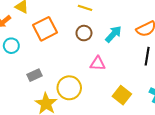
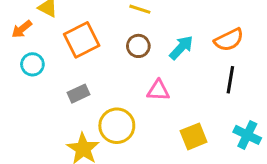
gray rectangle: (34, 75) -> (78, 94), moved
yellow square: (122, 95) -> (194, 136), turned 30

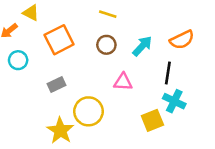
black line: (230, 80) -> (168, 73), moved
cyan cross: (247, 135) -> (174, 101), moved

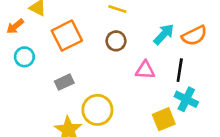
cyan arrow: (142, 46) -> (164, 34), moved
pink triangle: (123, 82) -> (145, 70), moved

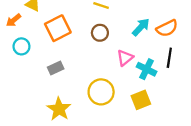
pink triangle: (145, 70) -> (125, 58), turned -42
black line: (180, 70) -> (169, 58), moved
cyan cross: (186, 99) -> (147, 69), moved
yellow circle: (97, 110) -> (101, 92), moved

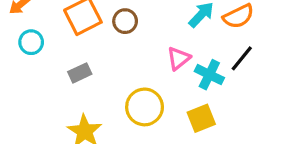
brown circle: (100, 33) -> (125, 21), moved
black line: (169, 58) -> (242, 58), turned 30

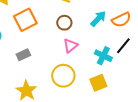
brown circle: (125, 21) -> (64, 23), moved
pink triangle: (179, 58) -> (70, 46), moved

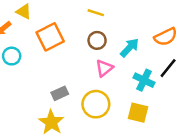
cyan arrow: (98, 19) -> (130, 48), moved
gray rectangle: (23, 55) -> (60, 93), moved
yellow square: (98, 83) -> (138, 113), turned 36

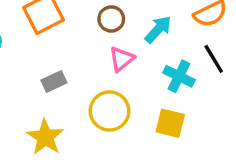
black line: (168, 68) -> (214, 59), turned -70
gray rectangle: (60, 93) -> (54, 81), moved

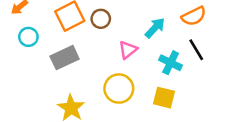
brown circle: (111, 19) -> (101, 19), moved
gray rectangle: (54, 81) -> (65, 58), moved, size x1.5

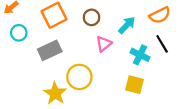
brown circle: (101, 19) -> (92, 17), moved
yellow circle: (119, 89) -> (79, 77), moved

